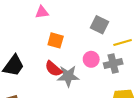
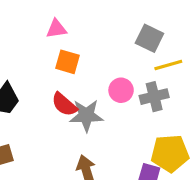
pink triangle: (42, 12) -> (56, 29), moved
gray square: (100, 25) -> (149, 38), moved

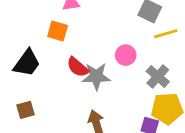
orange square: (67, 62) -> (58, 31), moved
gray cross: (154, 97) -> (158, 76), moved, turned -35

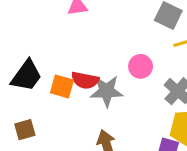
orange square: (58, 31) -> (62, 86), moved
red semicircle: (78, 67) -> (85, 80), turned -30

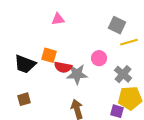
black trapezoid: (26, 76) -> (25, 64), turned 75
orange square: (62, 86) -> (49, 55), moved

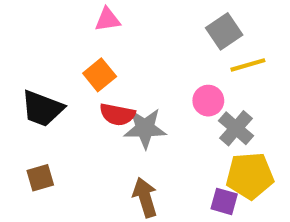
gray square: (117, 25) -> (224, 31), turned 30
orange square: (49, 55) -> (100, 75), moved, turned 35
pink circle: (99, 58) -> (208, 101), moved

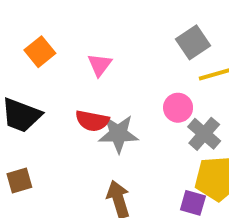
pink triangle: (107, 20) -> (100, 65), moved, turned -45
orange square: (100, 75) -> (40, 52), moved

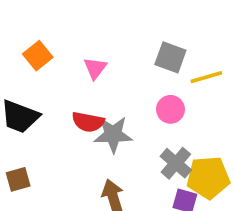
gray square: (193, 42) -> (170, 57), moved, turned -36
gray cross: (204, 134) -> (176, 163), moved

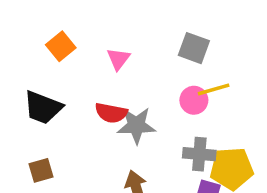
yellow line: (206, 77) -> (214, 89), moved
gray cross: (176, 163) -> (199, 154), turned -36

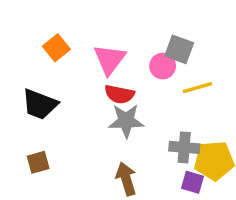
pink triangle: (118, 59) -> (110, 59), size x1.5
pink circle: (194, 100) -> (163, 66), moved
red semicircle: (111, 113) -> (119, 94), moved

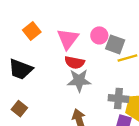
gray square: (179, 49) -> (115, 44), moved
pink circle: (163, 66) -> (99, 35), moved
brown square: (38, 162) -> (19, 109), turned -35

